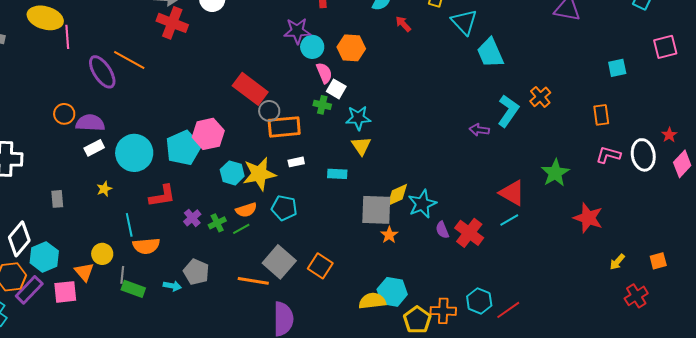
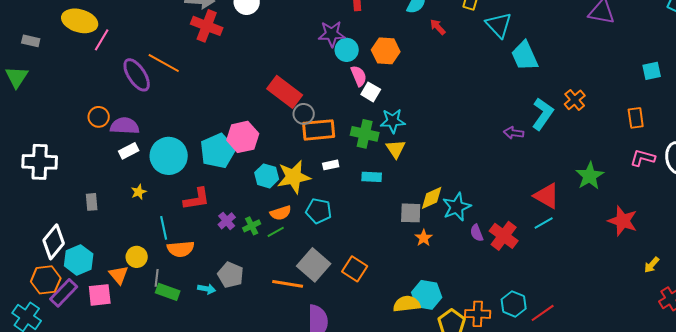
pink line: (67, 37) -> (102, 40), turned 35
green cross: (322, 105) -> (365, 134), moved, size x1.5
gray square: (376, 210) -> (411, 213), size x0.7

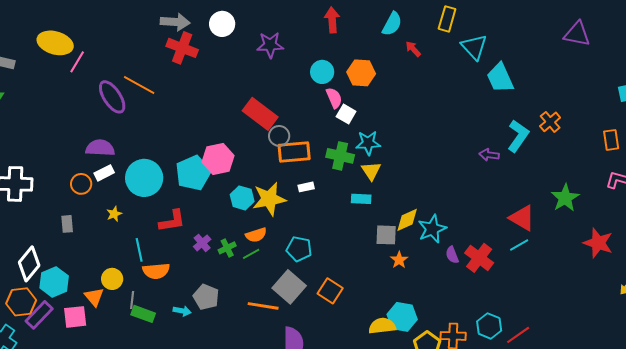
purple star: (332, 34) -> (270, 45), moved
orange circle: (99, 117) -> (81, 184), moved
cyan rectangle: (372, 177) -> (361, 199), moved
cyan pentagon: (319, 211) -> (299, 249), moved

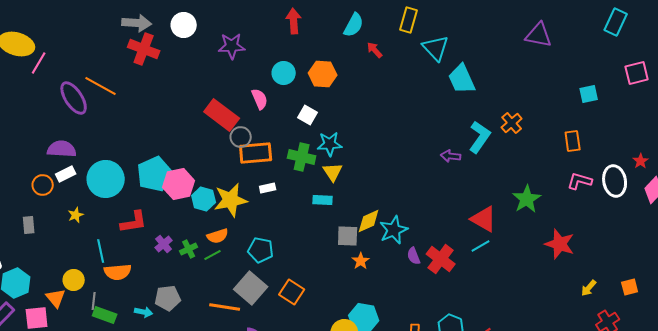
pink semicircle: (334, 98) -> (260, 99), moved
pink hexagon: (218, 159) -> (179, 184), moved
gray pentagon: (206, 297) -> (168, 298), turned -30

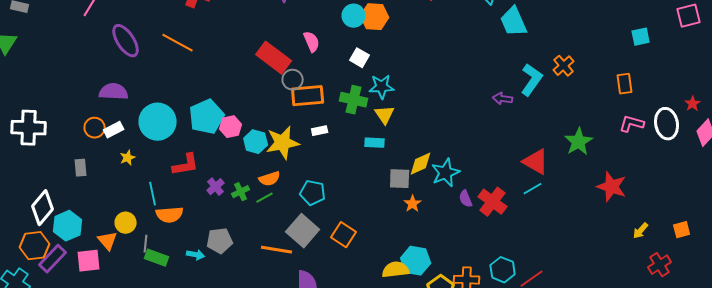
cyan circle: (284, 73) -> (354, 16), moved
orange line: (101, 86) -> (178, 43), moved
white rectangle: (66, 174) -> (114, 130), moved
pink hexagon: (179, 184) -> (231, 127), size x0.7

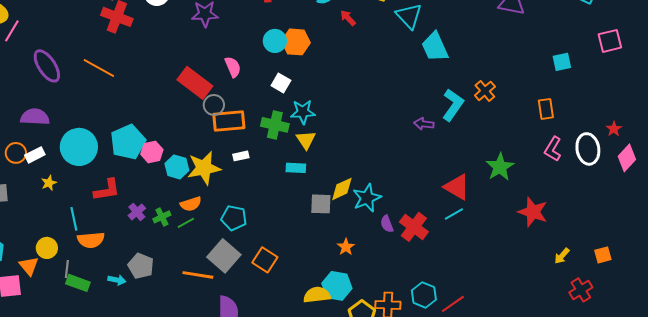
pink L-shape: (632, 124) -> (553, 149), turned -75
orange star: (413, 204) -> (346, 247), moved
gray pentagon: (220, 241) -> (141, 266), turned 30

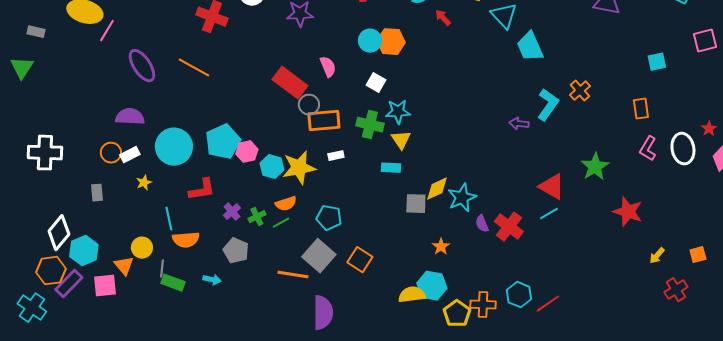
gray pentagon: (141, 266) -> (236, 251), moved

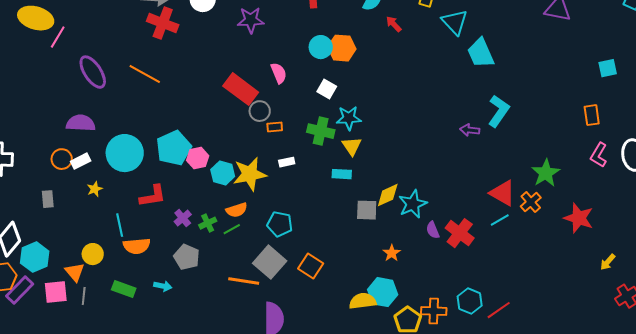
orange cross: (580, 91) -> (531, 202), moved
orange rectangle: (324, 121) -> (275, 127), size x0.5
gray line: (162, 269) -> (84, 296), moved

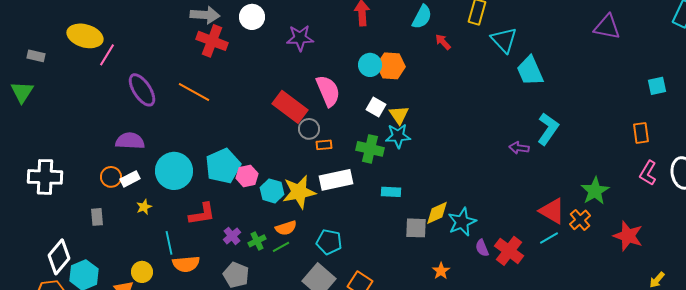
pink semicircle: (279, 73) -> (328, 91), size x1.5
yellow triangle: (352, 146) -> (399, 115), moved
white rectangle: (287, 162) -> (336, 180), size x2.0

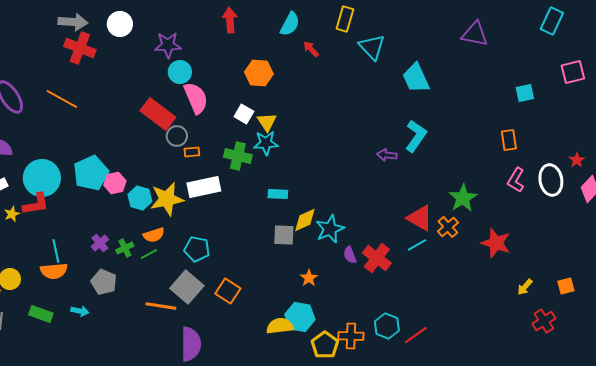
cyan circle: (370, 65) -> (180, 72), moved
cyan trapezoid: (530, 71) -> (416, 78), moved
cyan rectangle: (391, 192) -> (278, 194), moved
red L-shape: (202, 214) -> (36, 204), moved
cyan line: (169, 243) -> (56, 251), moved

